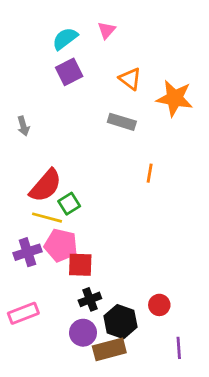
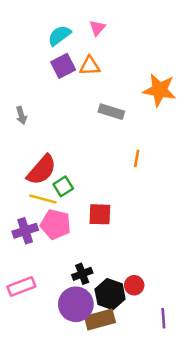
orange triangle: (130, 79) -> (90, 66), moved, turned -40
red square: (80, 265) -> (100, 214), moved
red circle: (159, 305) -> (134, 285), moved
purple circle: (83, 333) -> (76, 304), size x1.4

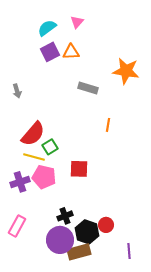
pink rectangle: (21, 287) -> (17, 226), turned -40

